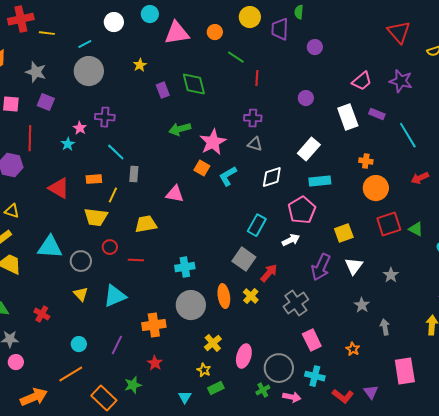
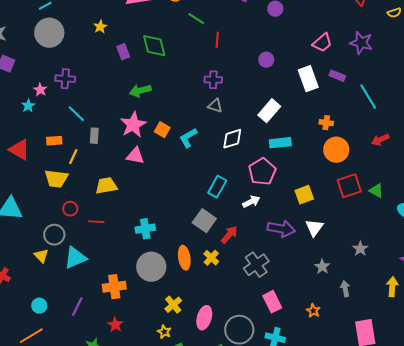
pink star: (213, 142) -> (133, 125), moved
gray circle: (81, 261) -> (54, 235), moved
purple arrow: (321, 267) -> (281, 229), turned -104
gray star: (391, 275) -> (360, 249), moved

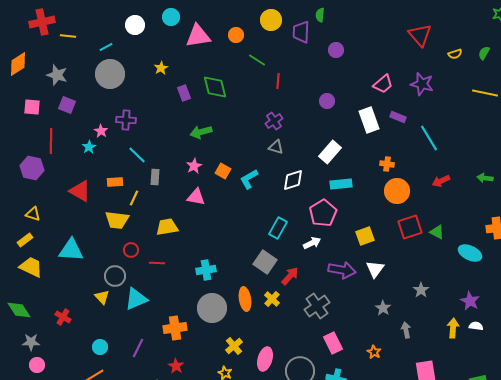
purple cross: (213, 80) -> (274, 121), turned -36
pink star: (133, 125) -> (194, 166), size x0.6

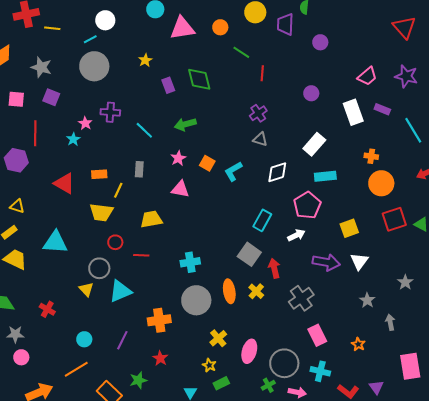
white circle: (135, 25) -> (105, 20), moved
cyan line: (137, 155) -> (144, 130), moved
red arrow: (290, 276) -> (274, 268), turned -54

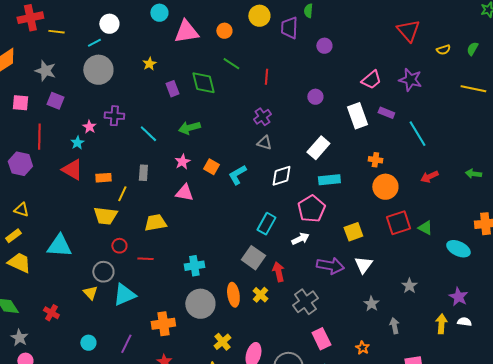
green line: (241, 52) -> (231, 64), moved
red triangle: (64, 183) -> (72, 170), moved
gray star: (15, 334) -> (19, 338), turned 30

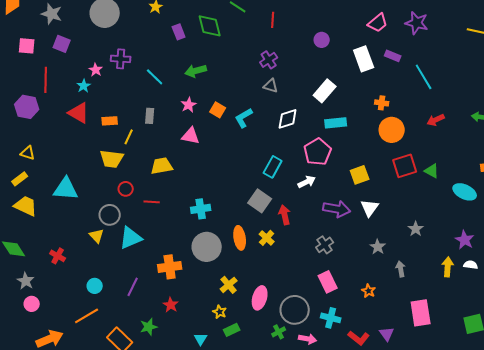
gray cross: (305, 302) -> (325, 245), moved, size x0.7

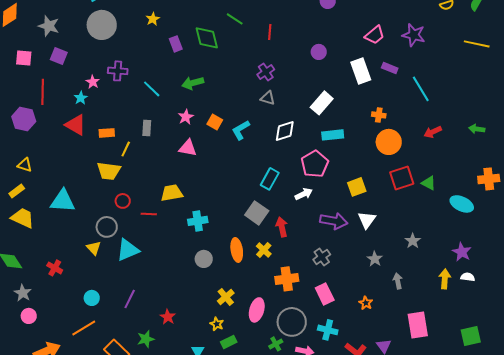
yellow trapezoid: (162, 166) -> (172, 193), moved
gray circle: (207, 247) -> (204, 259), size x0.6
orange cross: (170, 267) -> (287, 279), moved

